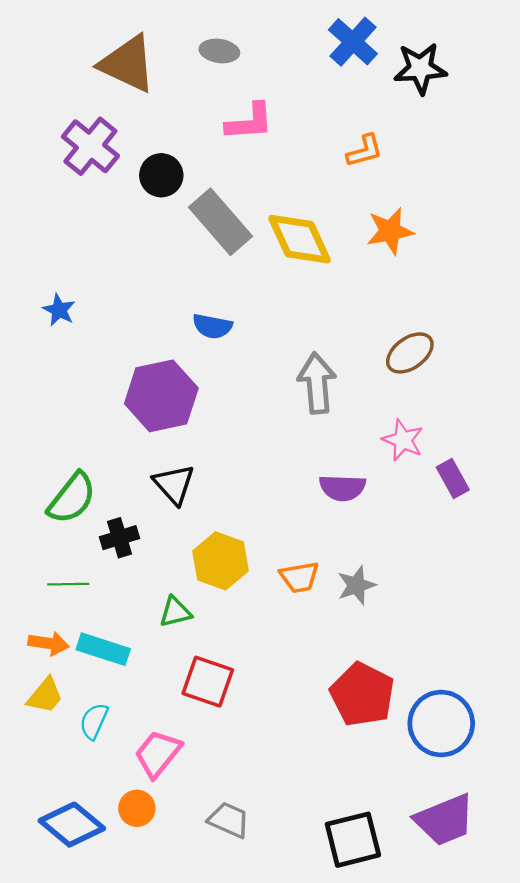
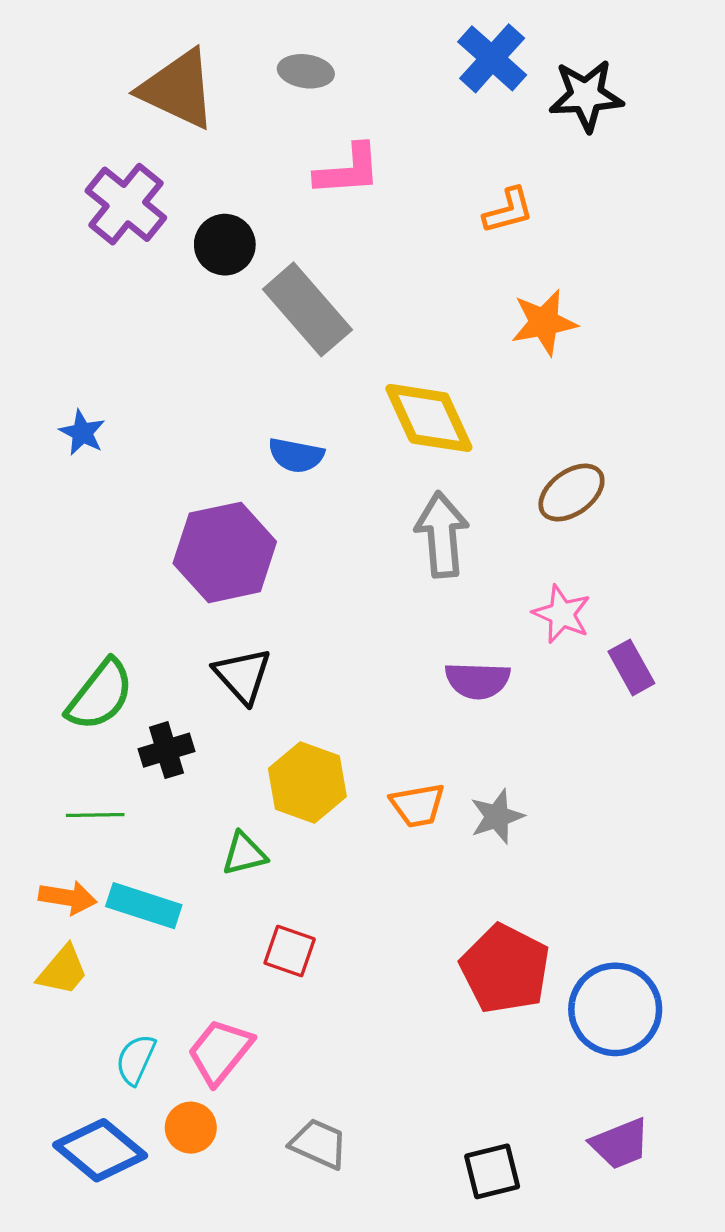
yellow diamond: (299, 239) -> (429, 418), moved
red square: (208, 682) -> (290, 951), size x0.7
cyan semicircle: (94, 721) -> (136, 1060), moved
purple trapezoid: (445, 820) -> (620, 1144), size x0.7
black square: (353, 840) -> (492, 1171), size x0.7

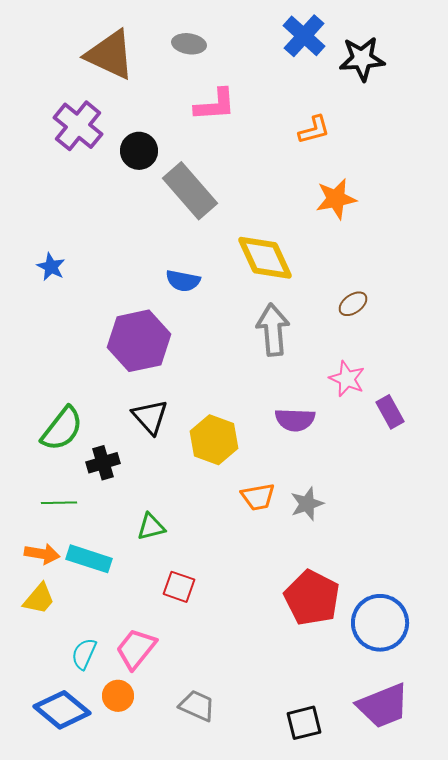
brown ellipse: (571, 493) -> (353, 304), size x0.7
yellow hexagon: (307, 783) -> (214, 440), moved
purple trapezoid: (620, 1144) -> (383, 706), size x1.4

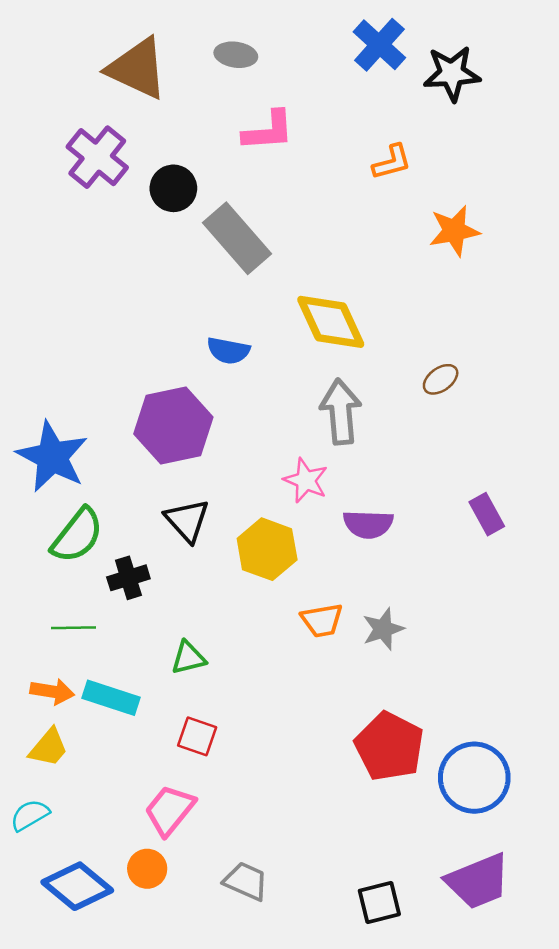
orange star: (336, 199) -> (454, 231), moved
blue star: (51, 267) -> (52, 457), moved, size x2.0
pink star: (347, 379) -> (306, 480), moved
red square: (179, 587) -> (197, 736), moved
cyan semicircle: (84, 654) -> (30, 815), moved, turned 36

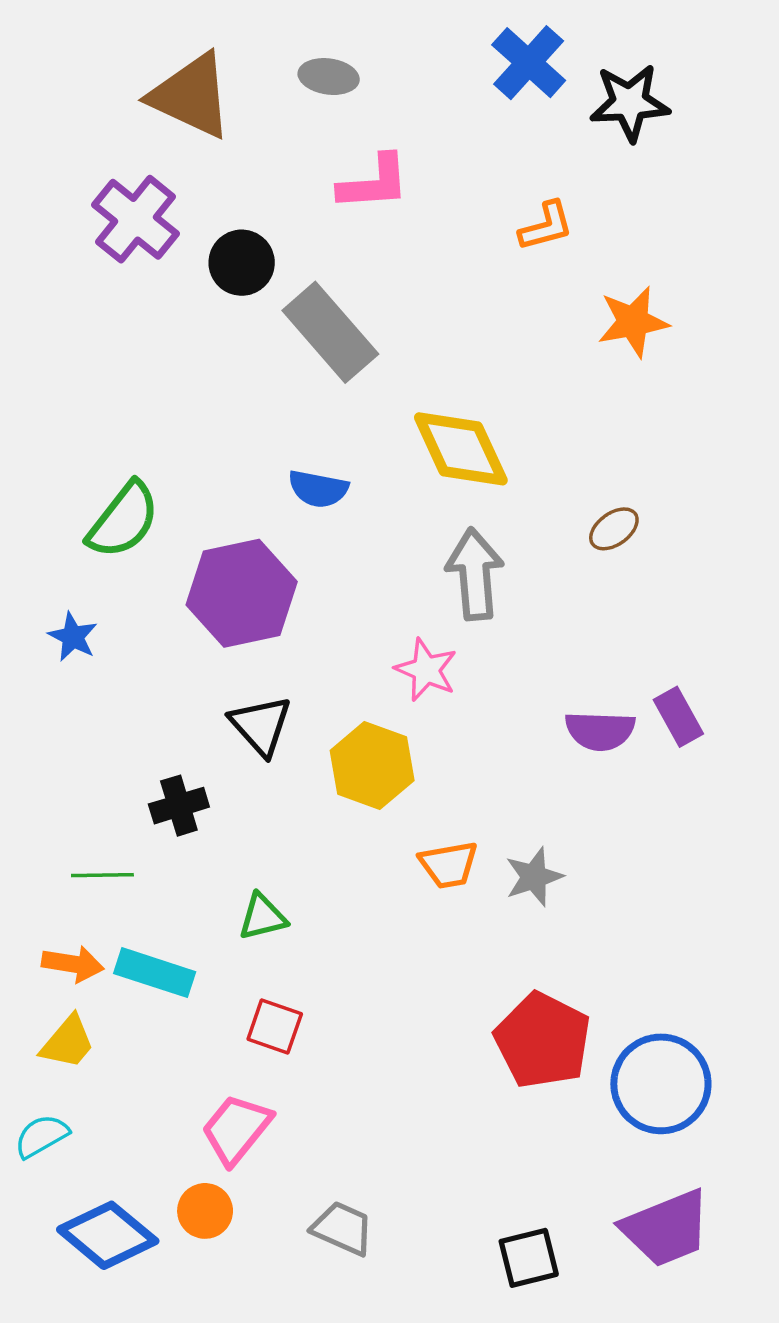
blue star: (52, 457) -> (73, 637), size x0.5
purple semicircle: (368, 524) -> (600, 731), moved
green semicircle: (77, 535) -> (123, 520), moved

